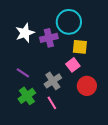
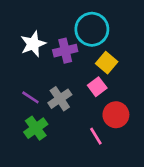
yellow square: (80, 47) -> (107, 63), turned 35
gray cross: (53, 81) -> (60, 99), moved
pink line: (52, 103) -> (96, 136), moved

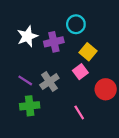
cyan circle: (92, 29) -> (76, 24), size x0.7
red circle: (116, 115) -> (106, 89), moved
green cross: (36, 128) -> (30, 106), turned 30

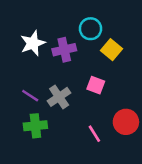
yellow square: (88, 52) -> (111, 50), moved
pink square: (80, 72) -> (96, 85), turned -32
red circle: (106, 89) -> (126, 122), moved

